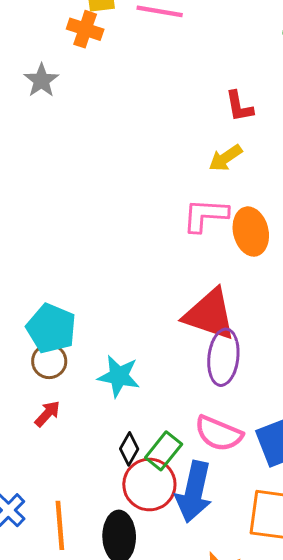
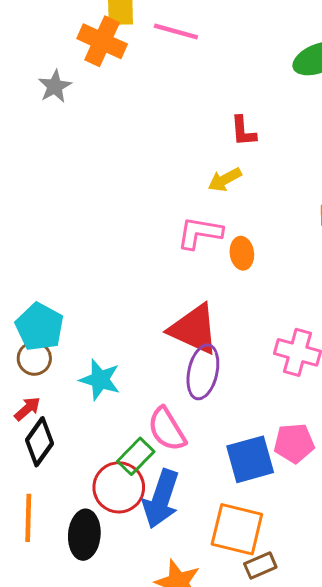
orange cross: (85, 29) -> (102, 41), size x1.4
orange ellipse: (251, 232) -> (242, 253), size x0.7
pink semicircle: (219, 433) -> (167, 429), moved, turned 30
black diamond: (129, 449) -> (39, 442), moved, size x1.5

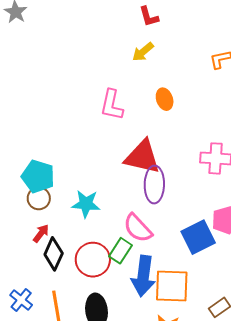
pink L-shape: (200, 233) -> (112, 105), moved, turned -76
red circle: (119, 487) -> (93, 260), moved
orange square: (237, 529) -> (172, 286), moved

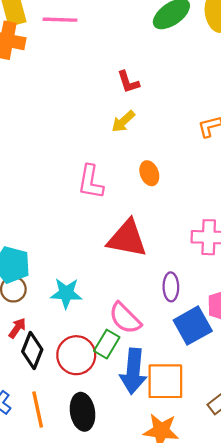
purple ellipse: (154, 185) -> (171, 287), moved, size x0.7

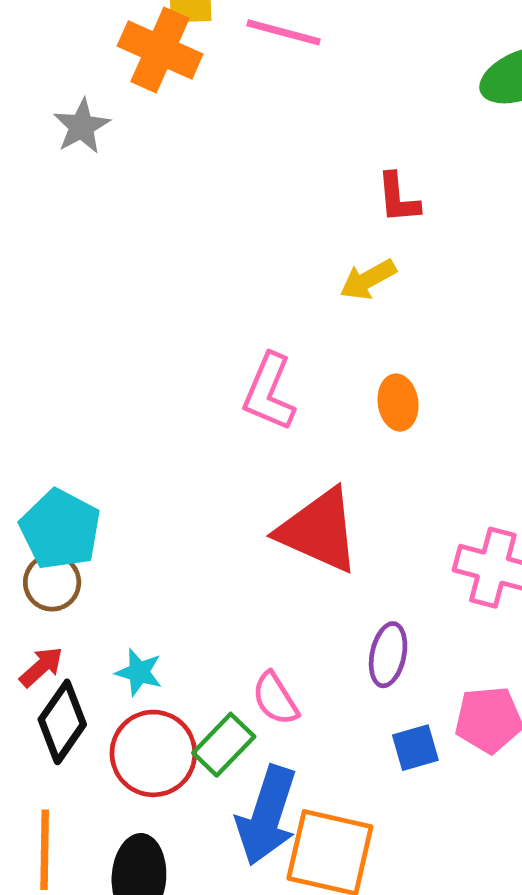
cyan star: (66, 293) -> (139, 672), moved, size x0.7
pink semicircle: (125, 318) -> (275, 699), size x0.7
blue square: (193, 326) -> (415, 748), size x0.6

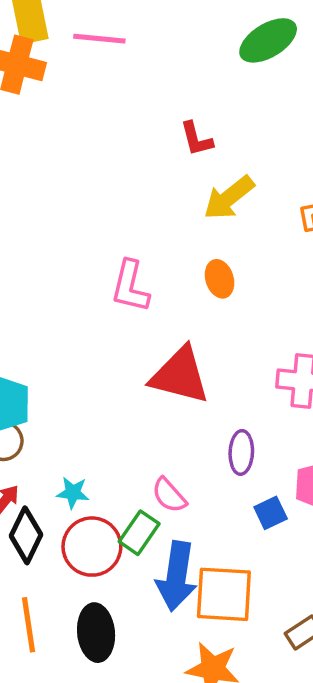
yellow arrow: (368, 280) -> (229, 198), moved, size x1.4

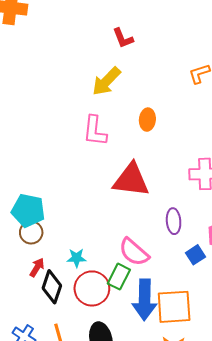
yellow arrow: (229, 198) -> (106, 81), moved
orange ellipse: (220, 279) -> (147, 120), turned 30
pink semicircle: (169, 495) -> (134, 252), size x1.4

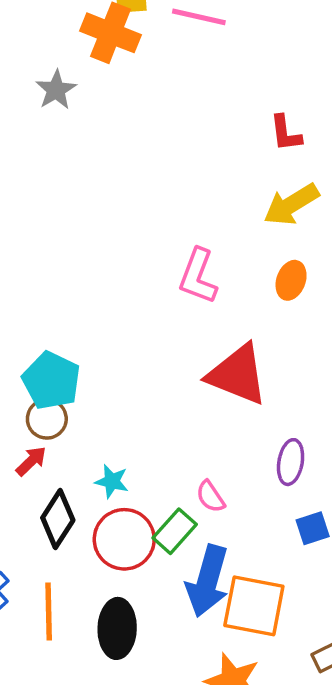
yellow arrow: (106, 81) -> (291, 204), moved
pink semicircle: (134, 252) -> (211, 497), size x0.6
red arrow: (37, 267) -> (31, 461), moved

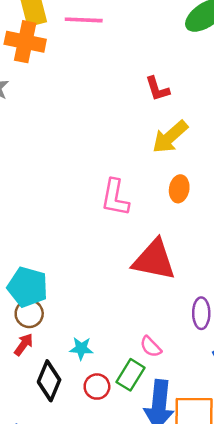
red circle: (124, 539) -> (97, 387), size x0.6

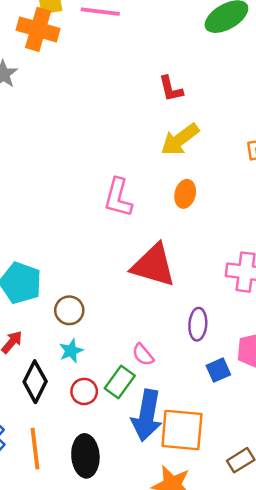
brown circle: (29, 314) -> (69, 310), moved
cyan star: (81, 348) -> (71, 351), turned -30

